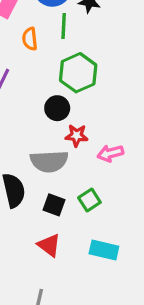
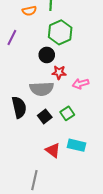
orange semicircle: (30, 39) -> (29, 11), turned -96
black square: (54, 205) -> (45, 116), turned 32
red triangle: (49, 245) -> (53, 150), moved

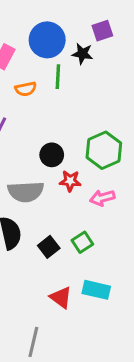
green hexagon: (60, 32) -> (104, 150), moved
gray semicircle: (42, 89) -> (26, 192), moved

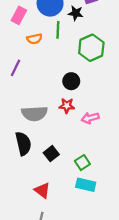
green hexagon: (104, 150) -> (91, 48), moved
black circle: (52, 155) -> (71, 81), moved
green square: (82, 242) -> (82, 163), moved
red triangle: (61, 297) -> (42, 190), moved

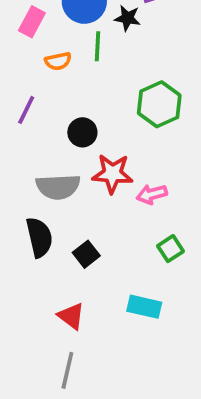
green hexagon: (91, 48) -> (159, 104), moved
black circle: (71, 81) -> (82, 132), moved
red star: (67, 106) -> (112, 174), size x1.5
green square: (82, 163) -> (170, 249), moved

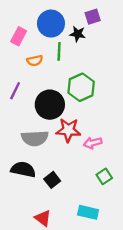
green hexagon: (159, 104) -> (81, 87), moved
black circle: (82, 132) -> (50, 105), size x1.6
black semicircle: (39, 237) -> (23, 169), turned -65

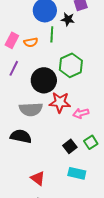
pink rectangle: (19, 36) -> (12, 40), moved
black square: (52, 180) -> (70, 146), moved

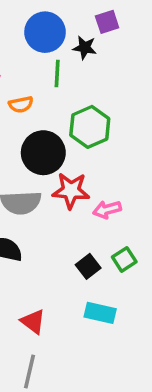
orange semicircle: (31, 42) -> (21, 104), moved

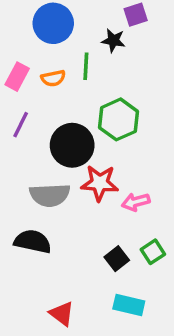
blue circle: (45, 32) -> (53, 23), moved
orange semicircle: (21, 104) -> (53, 78), moved

